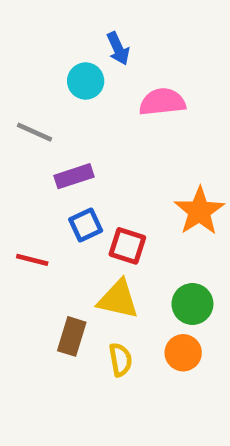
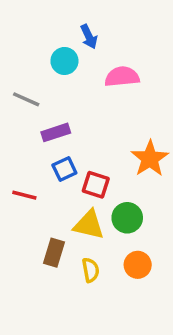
green circle: (192, 304) -> (127, 218), moved

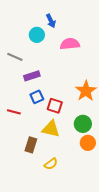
green circle: (127, 218) -> (83, 124), moved
orange circle: (138, 265) -> (88, 143), moved
yellow semicircle: (91, 270) -> (51, 164), moved, turned 64

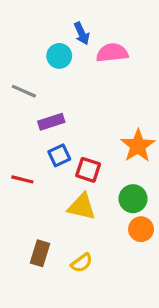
pink semicircle: (70, 44) -> (112, 53), moved
brown rectangle: (31, 145) -> (40, 253), moved

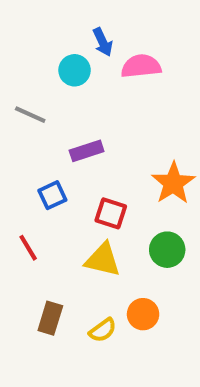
purple rectangle: (51, 122) -> (87, 151), moved
blue square: (59, 155) -> (52, 195), moved
red line: (22, 179) -> (28, 248), moved, turned 45
orange circle: (141, 229) -> (143, 314), moved

